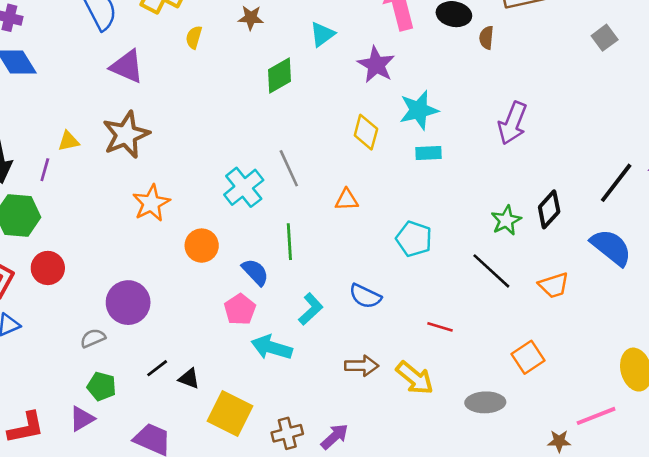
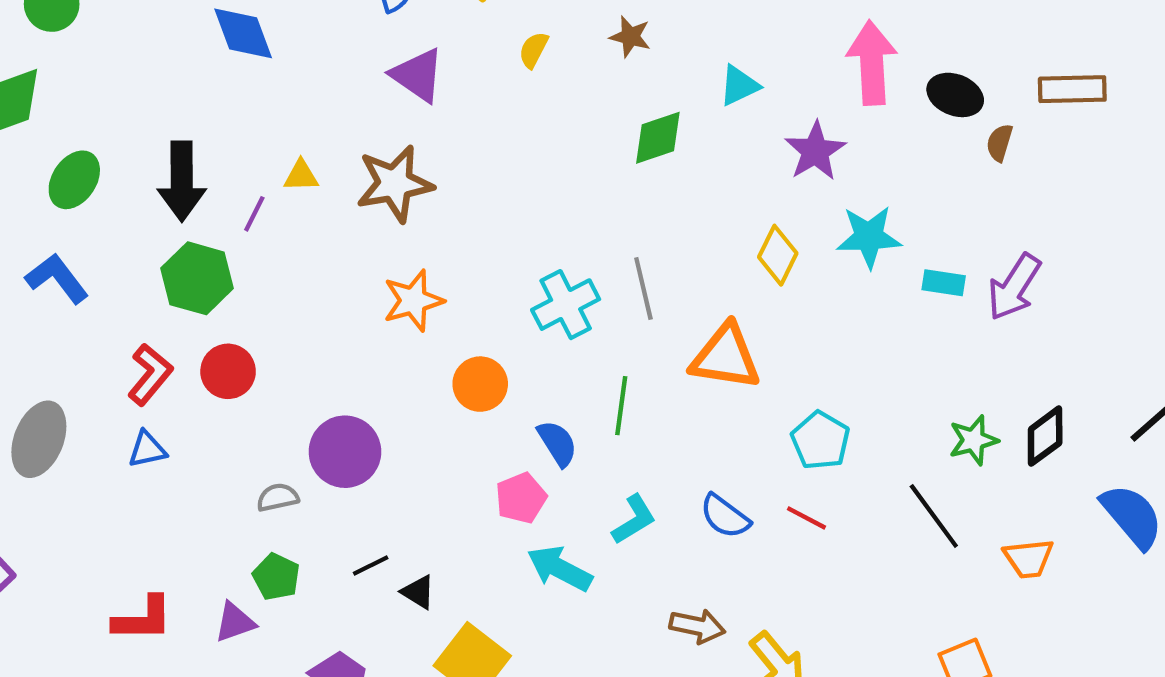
cyan rectangle: (429, 153) -> (944, 283), moved
orange triangle: (347, 200) -> (726, 357), size x1.8
red line: (440, 327) -> (806, 518), moved

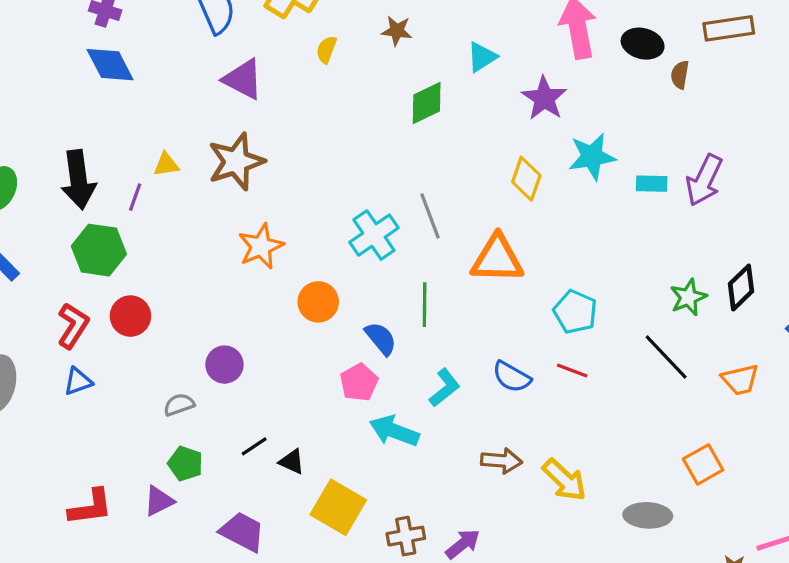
purple circle: (345, 452) -> (224, 365), size x0.7

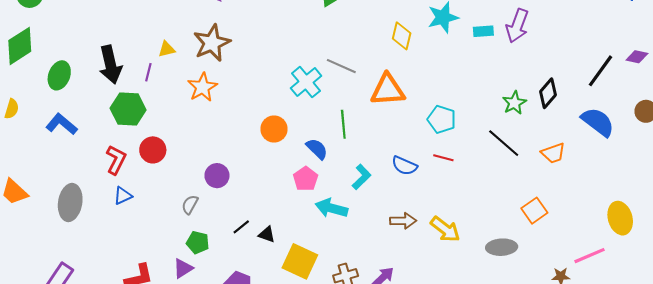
gray line: (430, 216) -> (341, 66), turned -40
orange star: (261, 246) -> (202, 87), moved
gray semicircle: (179, 405) -> (190, 205), turned -36

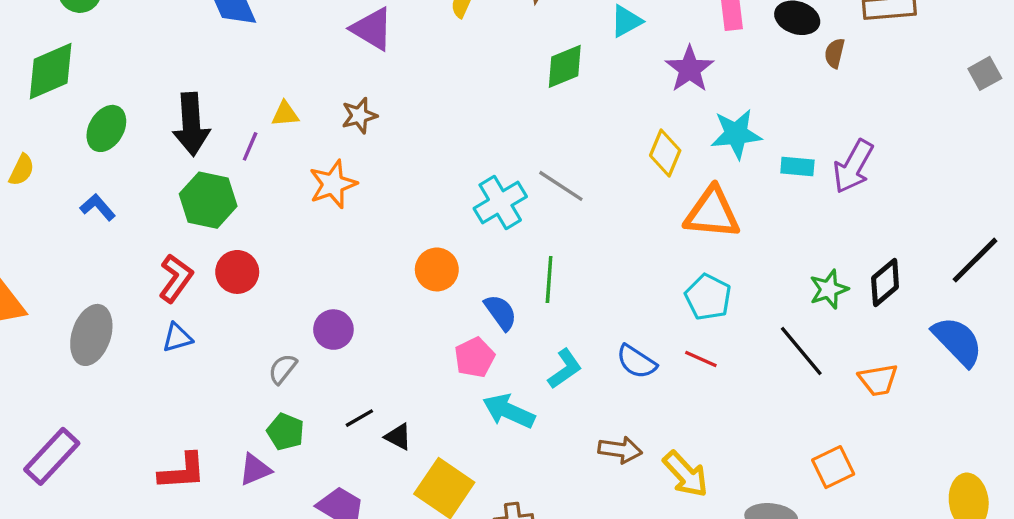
brown star: (212, 43) -> (359, 116), size x0.6
orange triangle: (388, 90) -> (712, 213), moved
blue L-shape: (62, 124) -> (98, 207), size x0.7

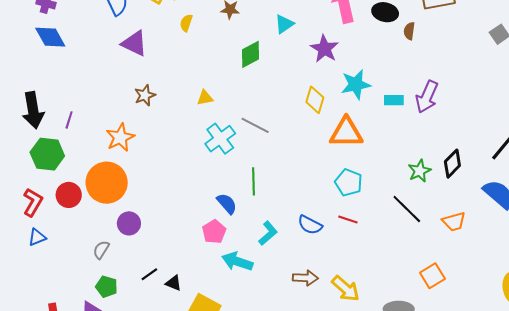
yellow triangle: (285, 114) -> (205, 98), moved
brown star: (359, 116) -> (145, 95), moved
orange circle: (437, 269) -> (107, 183), moved, size x1.6

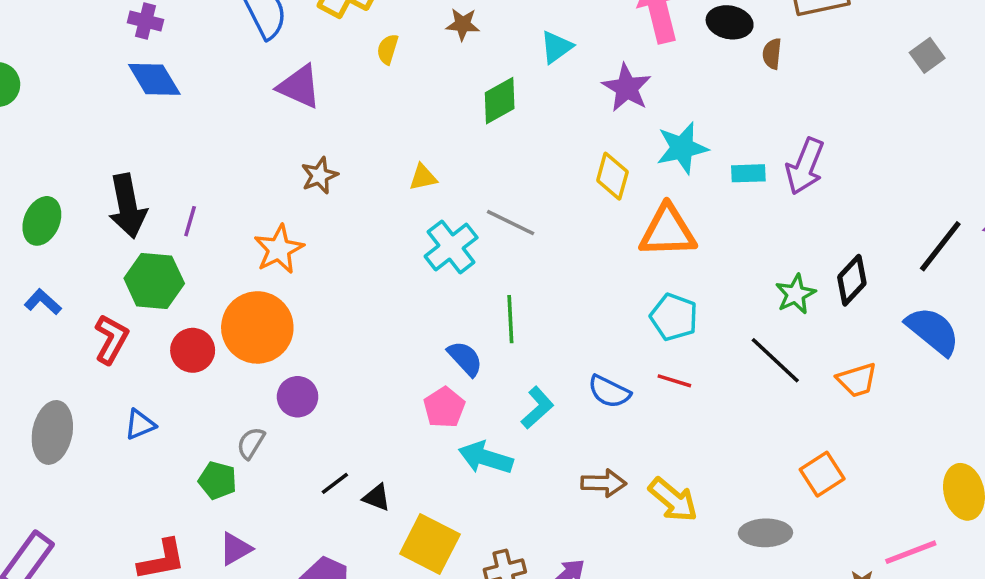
red L-shape: (33, 202) -> (111, 339), moved
green pentagon: (106, 287) -> (218, 480), moved

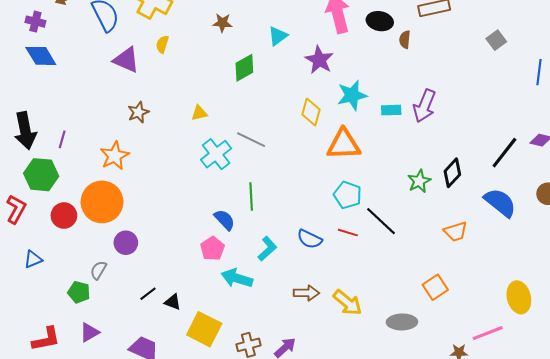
yellow semicircle: (388, 49) -> (162, 44), moved
black line: (775, 360) -> (381, 221), moved

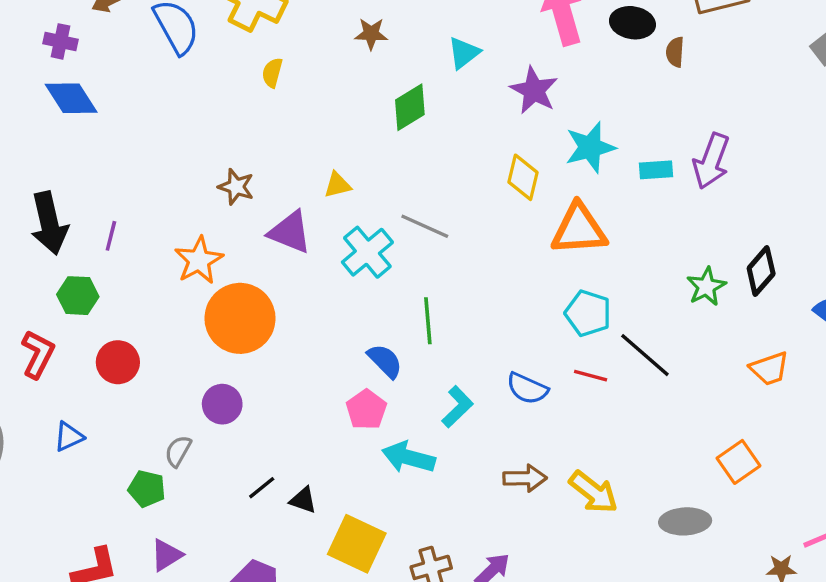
purple triangle: (126, 60) -> (290, 232), moved
brown star: (138, 112) -> (236, 187), turned -30
green hexagon: (41, 175) -> (78, 296), size x0.7
orange circle: (102, 202) -> (240, 318), moved

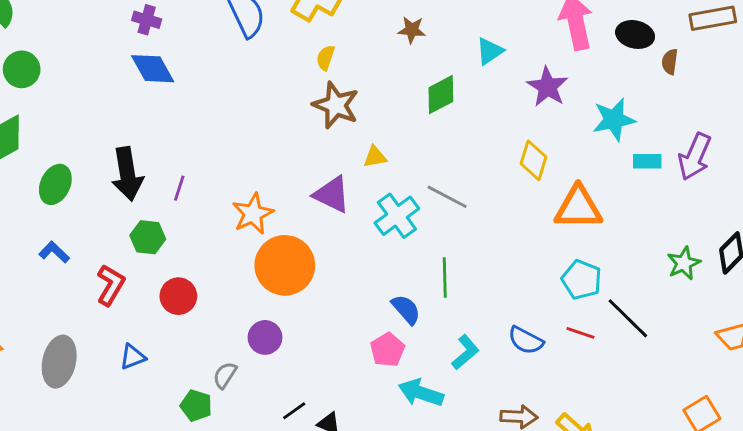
cyan star: (590, 147) -> (614, 120), moved
brown star: (236, 187) -> (336, 105), moved, size x1.5

